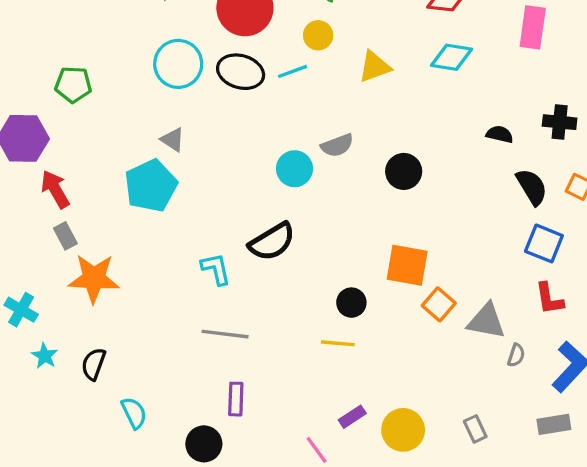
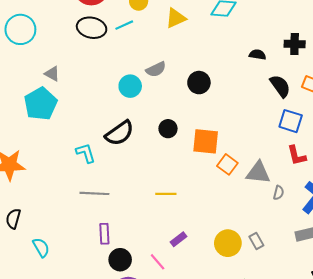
cyan circle: (178, 64) -> (20, 29), moved
black circle: (351, 303) -> (168, 129), moved
yellow circle: (403, 430) -> (228, 243), moved
black circle: (204, 444) -> (120, 260), moved

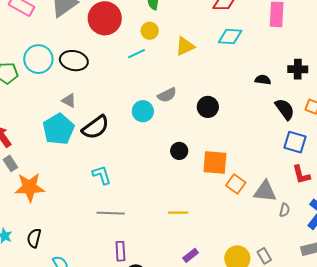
black ellipse: (92, 28) -> (74, 61), moved
black semicircle: (120, 133) -> (96, 127), moved

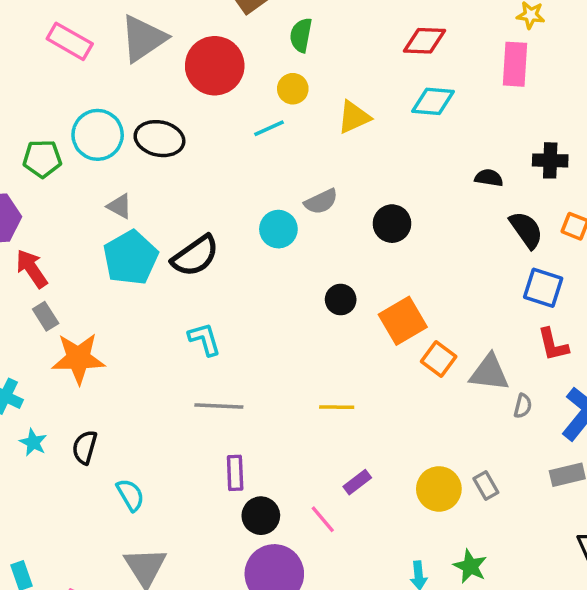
gray triangle: (69, 101) -> (120, 206), moved
orange square: (215, 162) -> (403, 321), turned -36

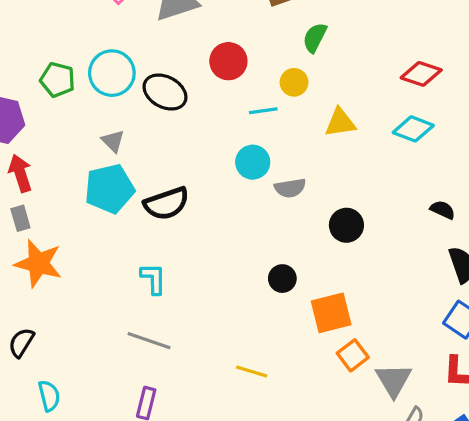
red circle: (215, 66) -> (228, 61), moved, size x0.7
cyan circle: (278, 229) -> (253, 162), moved
gray triangle: (489, 373) -> (394, 380), turned 36

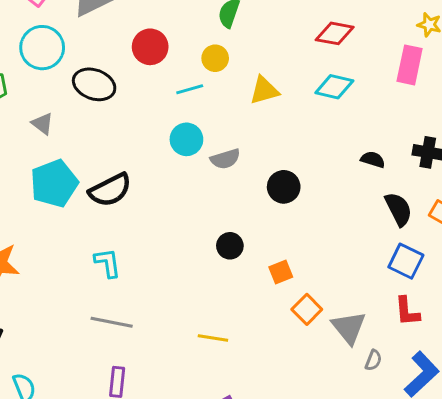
cyan circle: (112, 73) -> (42, 48), moved
gray triangle: (113, 141) -> (43, 124), moved
orange square: (331, 313) -> (281, 272), size x0.6

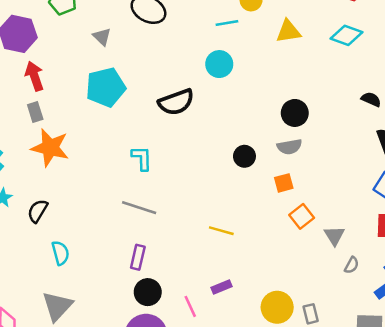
gray semicircle: (225, 159) -> (289, 147), moved
black semicircle: (110, 190) -> (176, 102), moved
gray triangle: (349, 328) -> (334, 236), size x0.7

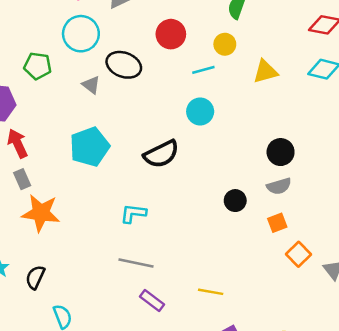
gray triangle: (102, 37) -> (91, 85), moved
cyan L-shape: (142, 158) -> (133, 213), turned -76
yellow line: (221, 231) -> (211, 292), moved
purple rectangle: (138, 257) -> (152, 300), moved, turned -60

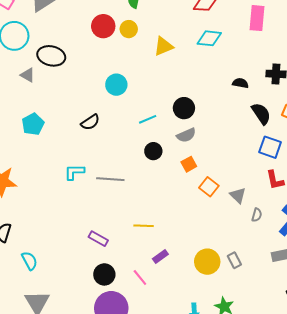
red circle: (171, 34) -> (103, 26), moved
cyan line: (203, 70) -> (148, 119), moved
cyan pentagon: (90, 147) -> (33, 124), size x0.7
black semicircle: (161, 154) -> (90, 122), size x0.7
gray line: (136, 263) -> (110, 179), moved

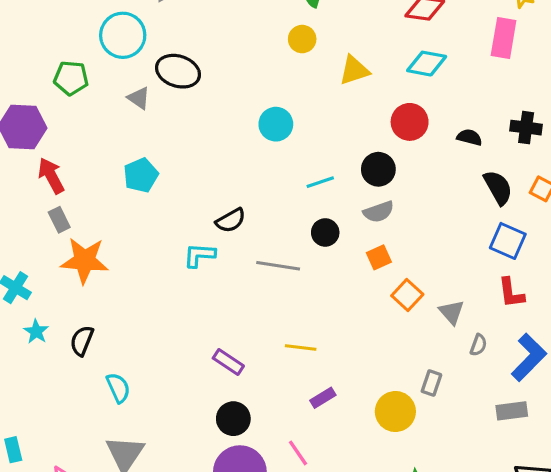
red circle: (103, 26) -> (410, 122), moved
black semicircle: (90, 122) -> (231, 220), moved
gray line: (110, 179) -> (278, 266), moved
gray rectangle: (234, 260) -> (431, 383), moved, turned 42
pink line: (140, 277) -> (298, 453), moved

